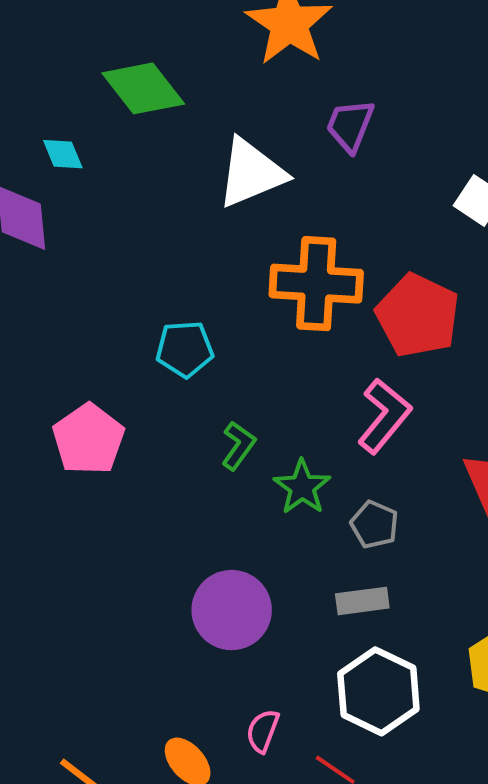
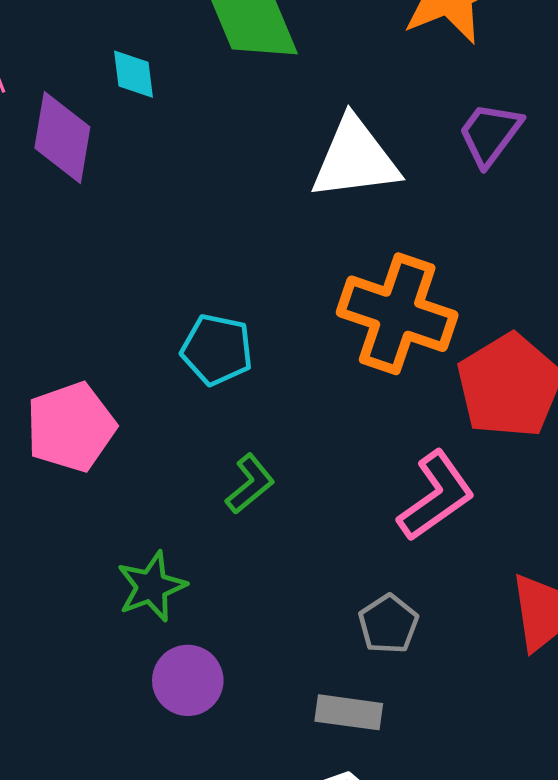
green star: (302, 487) -> (152, 586), moved
purple circle: (232, 610) -> (188, 680), size x0.7

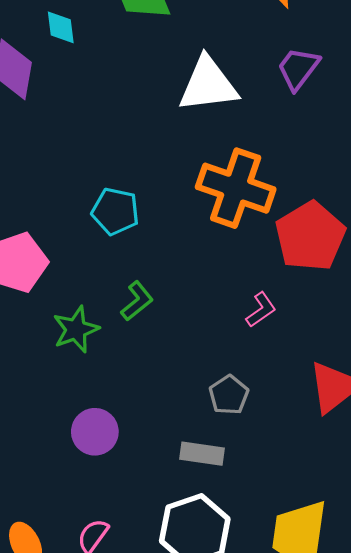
pink L-shape: (436, 496) -> (261, 310), size x0.6
green star: (152, 586) -> (76, 329), moved

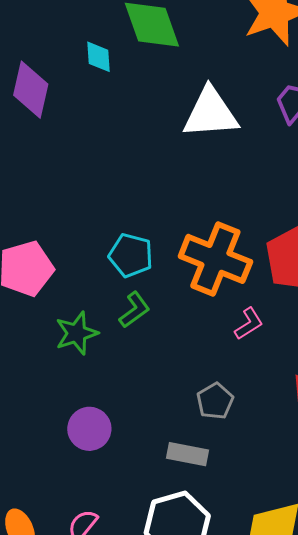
cyan diamond: (61, 27) -> (98, 57), moved
orange cross: (236, 188) -> (215, 259), moved
cyan pentagon: (115, 211) -> (131, 255), moved

